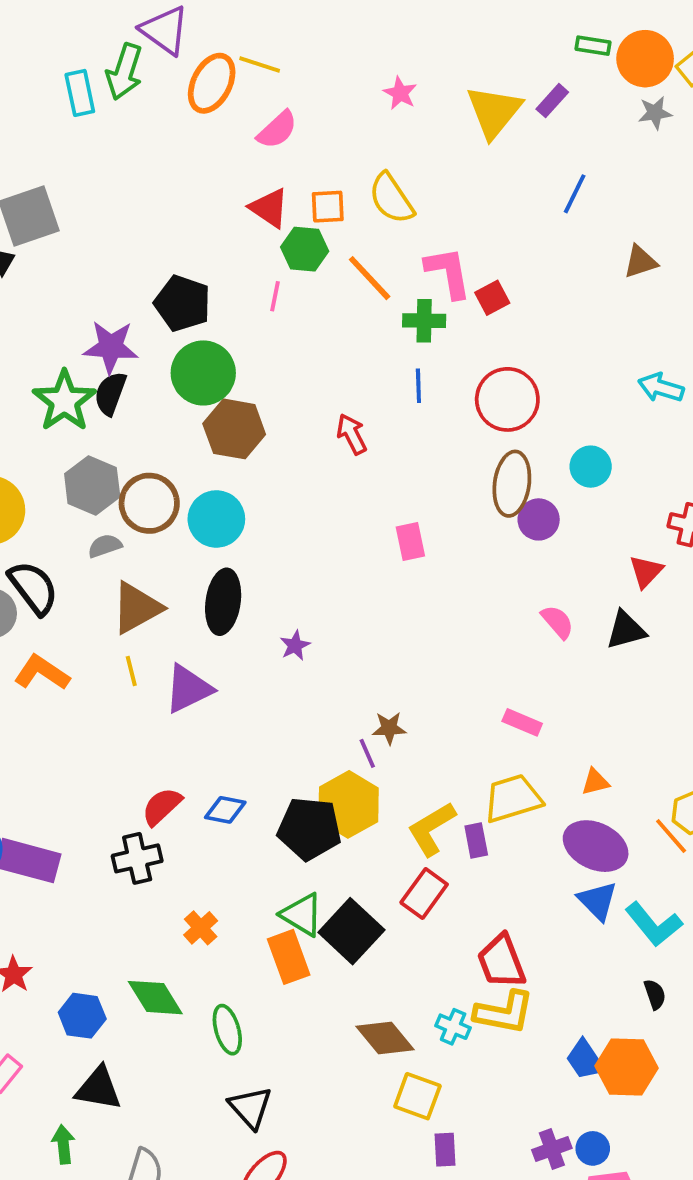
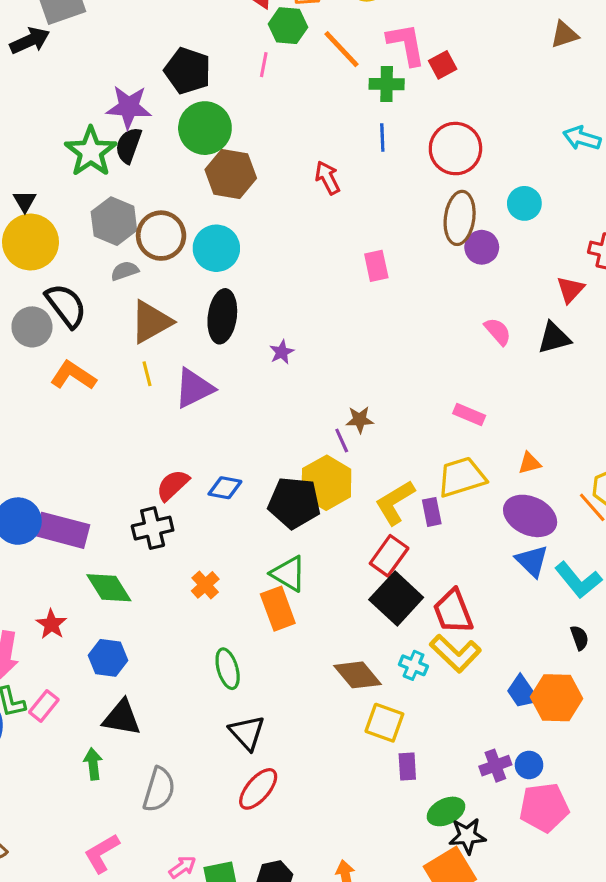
black square: (351, 931) -> (396, 598), moved
green diamond: (155, 998) -> (109, 588), moved
yellow L-shape: (504, 1012) -> (455, 653), turned 33

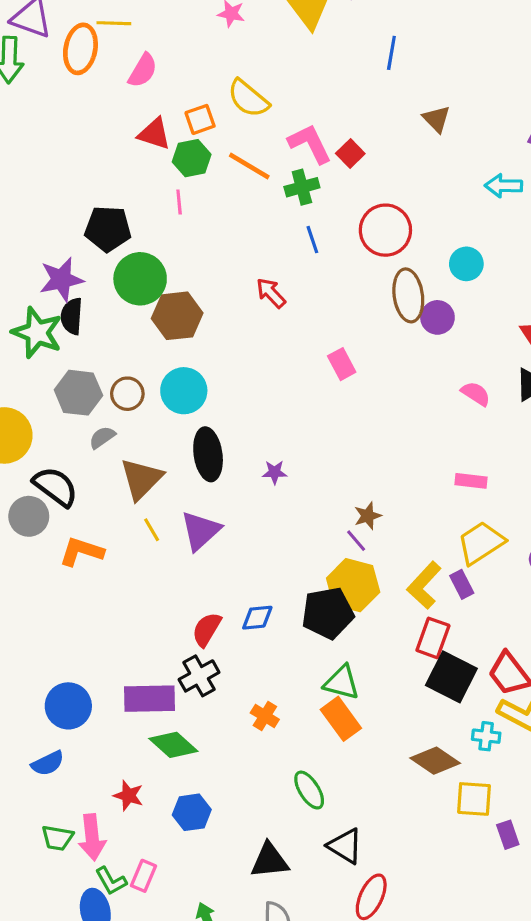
brown triangle: (564, 35) -> (436, 119), moved, turned -40
brown circle: (161, 236) -> (127, 394), size x0.7
purple star: (282, 352) -> (275, 472), turned -30
purple rectangle: (63, 530) -> (149, 699), moved
black triangle: (122, 718) -> (270, 861), moved

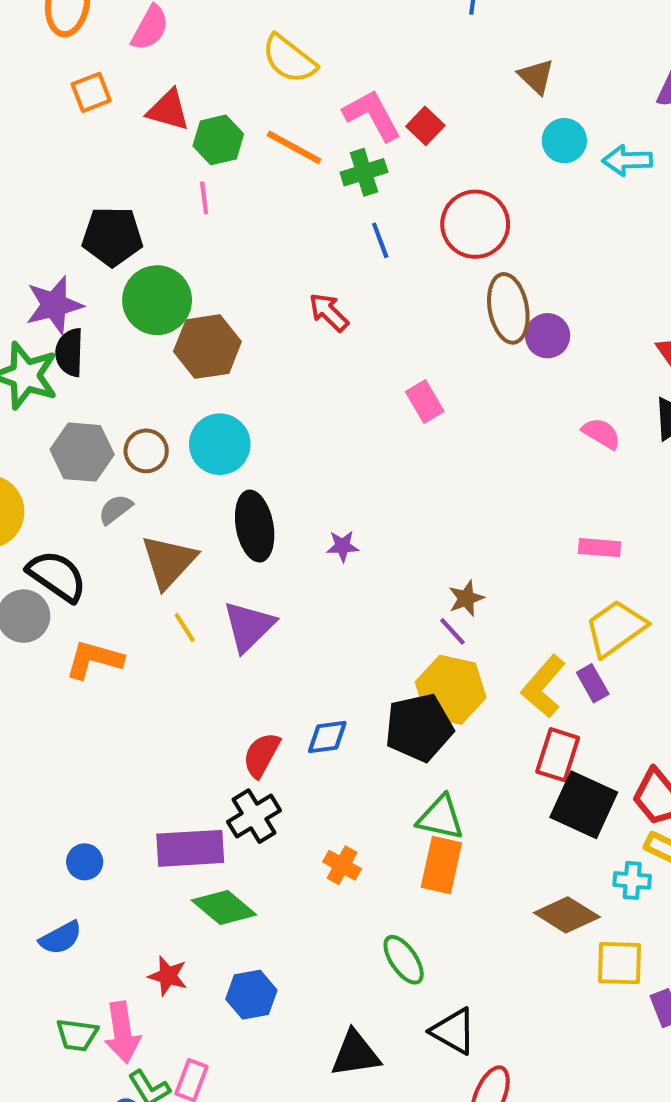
orange square: (200, 119) -> (91, 92), moved
cyan circle: (466, 264) -> (564, 141), moved
blue circle: (68, 706) -> (85, 862), size x0.6
orange rectangle: (341, 719) -> (441, 865), turned 51

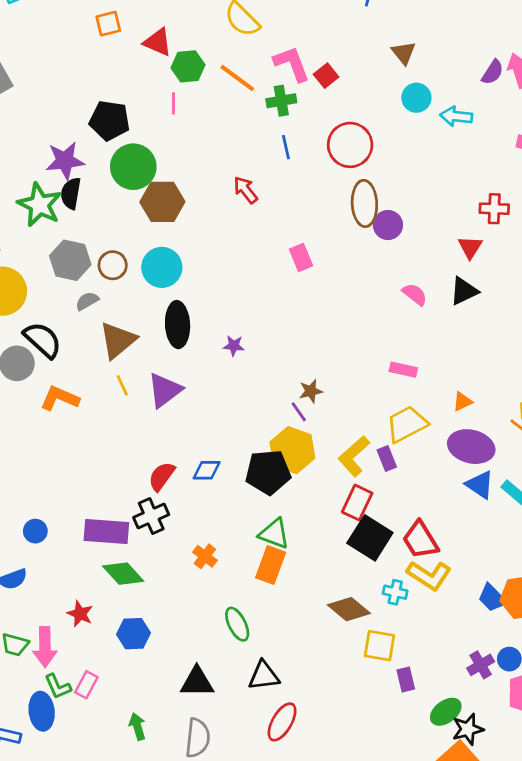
black triangle: (453, 1031) -> (264, 676), turned -44

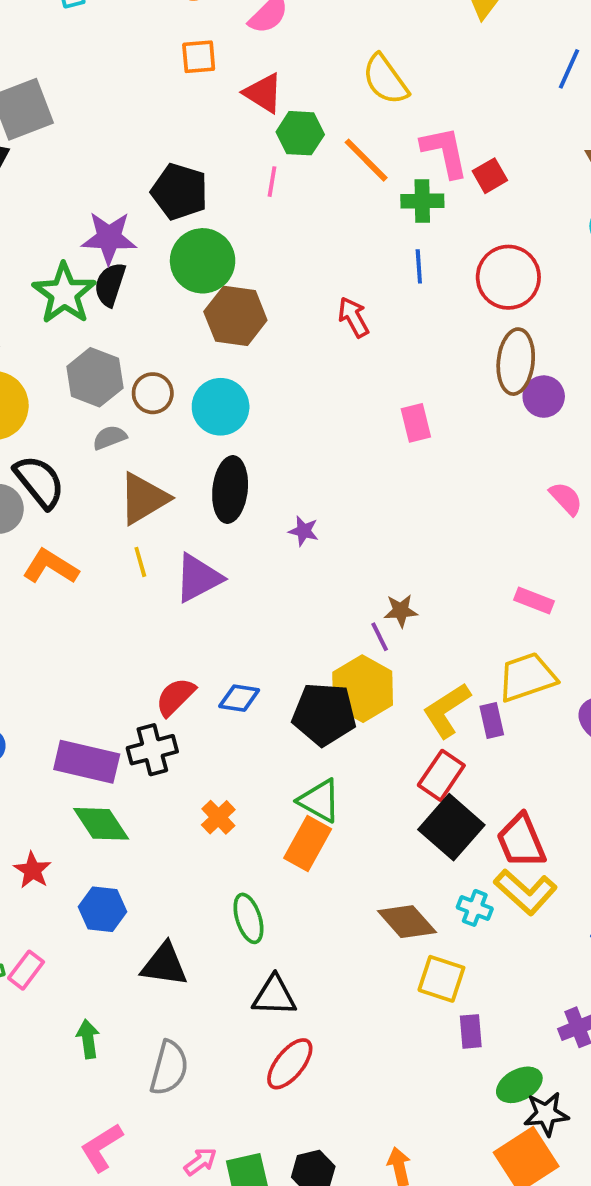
black triangle: (197, 682) -> (164, 965), moved

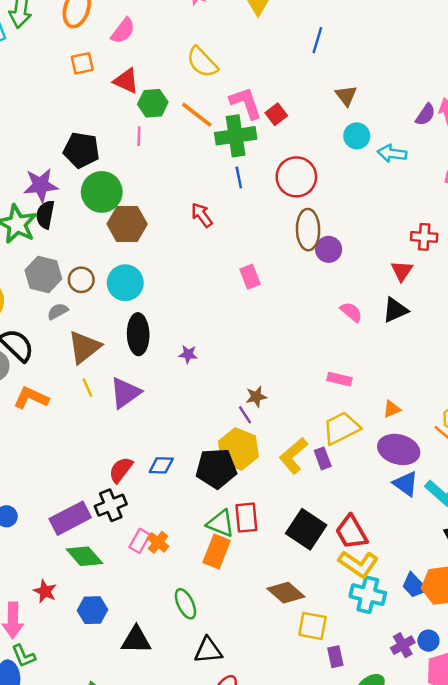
green cross: (422, 201) -> (236, 136), size x1.5
purple rectangle: (87, 762) -> (70, 518), turned -33
red rectangle: (441, 775) -> (246, 518), moved, turned -32
cyan cross: (475, 908) -> (368, 595), moved, size x1.6
pink rectangle: (26, 970) -> (140, 541), moved

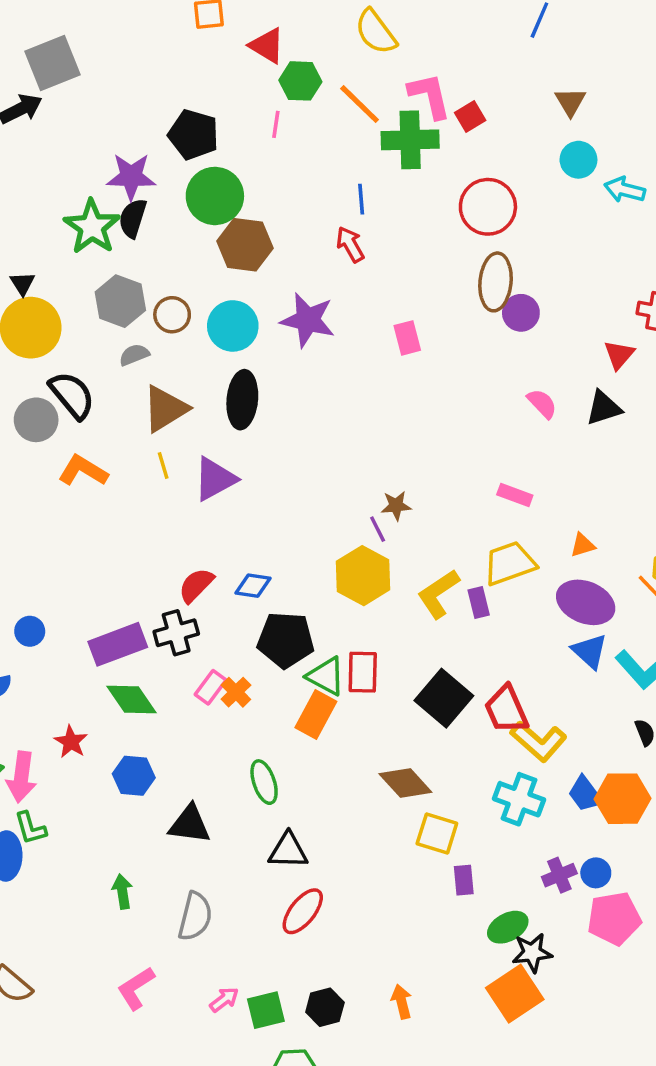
blue line: (239, 177) -> (361, 199), moved
purple star: (188, 354) -> (308, 320), moved, size x2.0
black pentagon: (216, 468) -> (286, 640), moved
yellow L-shape: (358, 564) -> (538, 741), moved

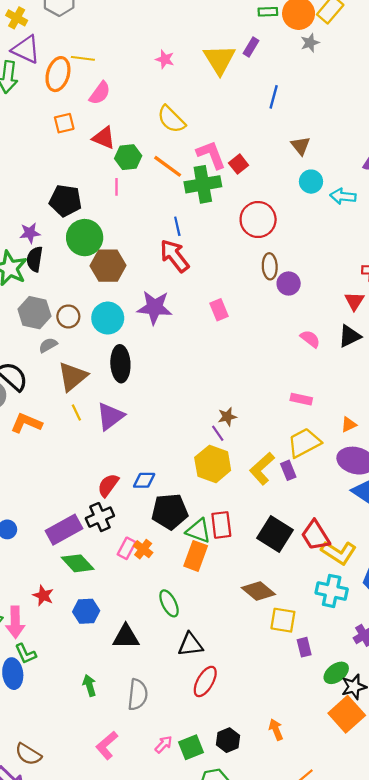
purple star: (131, 177) -> (30, 233), size x0.7
red arrow: (350, 244) -> (174, 256), size x1.5
brown ellipse: (496, 282) -> (270, 266), size x0.7

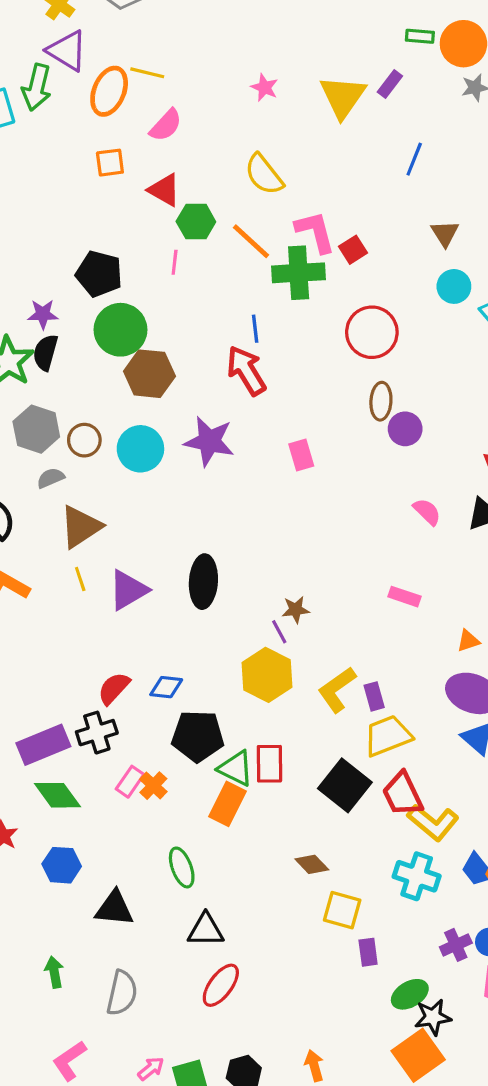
black ellipse: (120, 364) -> (203, 582), moved
yellow trapezoid: (304, 443) -> (388, 736), moved
brown diamond: (258, 591) -> (312, 864), size x0.7

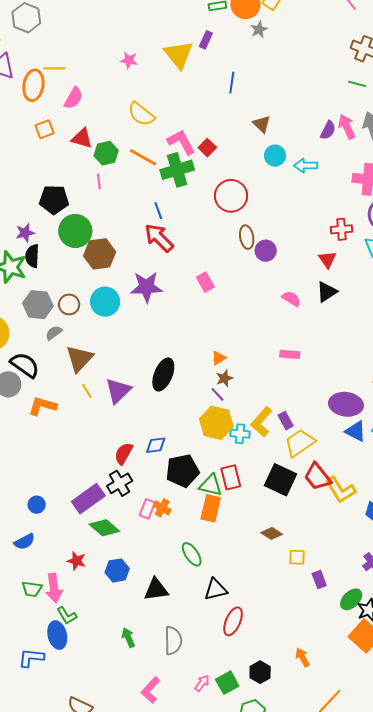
black ellipse: (203, 582) -> (163, 374), turned 32
orange triangle: (468, 641) -> (219, 358), moved
yellow L-shape: (433, 822) -> (340, 490), turned 32
cyan cross: (417, 876) -> (240, 434), moved, size x0.7
yellow square: (342, 910) -> (297, 557), size x0.7

